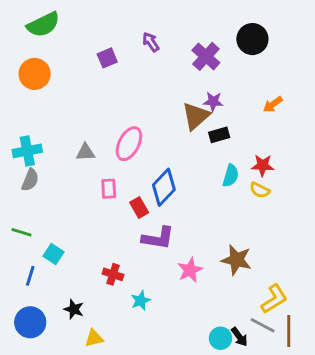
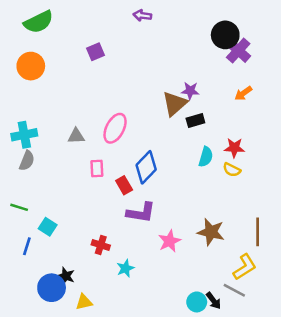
purple arrow: (151, 42) -> (142, 15), moved, turned -48
purple cross: (206, 56) -> (238, 50), moved
blue circle: (30, 322) -> (52, 288), moved
brown line: (289, 331) -> (258, 232), moved

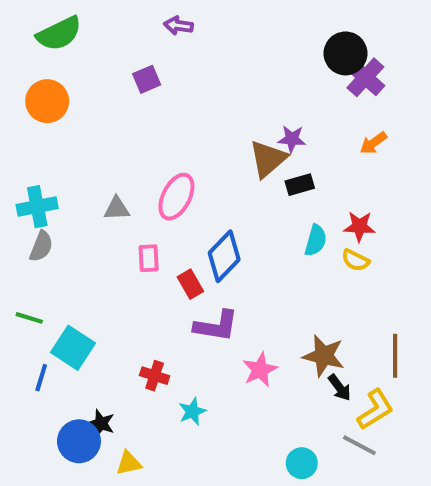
purple arrow: (142, 15) -> (178, 26), moved
cyan square: (48, 227) -> (73, 348), size x1.5
black arrow: (214, 301) -> (340, 388), moved

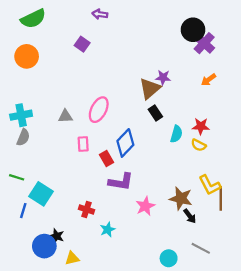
purple square: (147, 79) -> (82, 44), turned -32
black rectangle: (300, 185) -> (155, 113), moved, turned 72
yellow L-shape: (375, 409) -> (210, 185), moved, turned 95

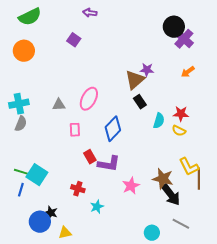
red rectangle: (106, 158) -> (90, 157), moved
green line: (17, 177) -> (21, 172), moved
black arrow: (190, 216) -> (171, 195), size x1.6

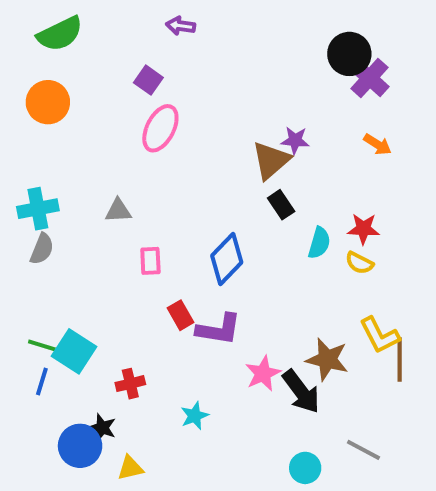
orange arrow: (188, 72) -> (378, 144), turned -112
pink ellipse: (89, 99) -> (160, 128), moved
red cross: (78, 189) -> (130, 384), moved, turned -32
black arrow: (171, 195) -> (301, 392), moved

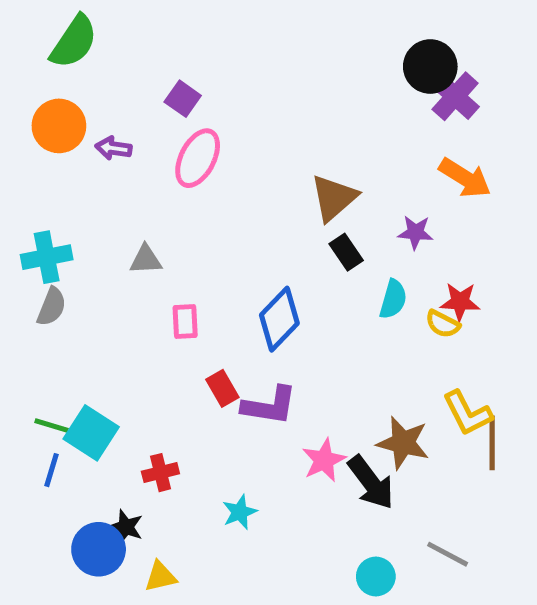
purple arrow: (181, 26) -> (113, 148), moved
green semicircle: (60, 34) -> (74, 42), turned -30
purple star: (295, 140) -> (415, 232), moved
orange arrow: (378, 144) -> (465, 178), size x1.5
red star: (363, 229) -> (460, 302), moved

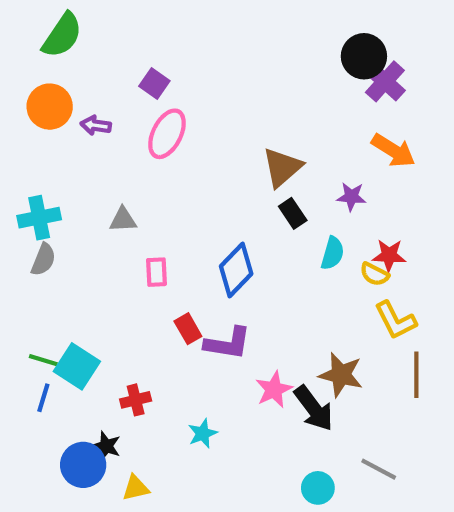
yellow L-shape: (467, 413) -> (395, 320), moved

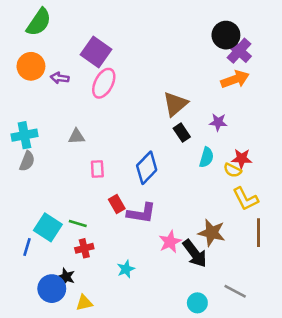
purple square: (154, 83) -> (96, 52), size x1.6
orange arrow: (393, 151) -> (235, 79), moved, turned -52
green line: (43, 360) -> (78, 224), moved

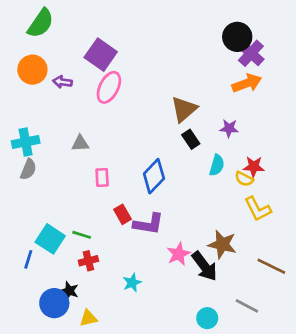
brown line: (258, 233) -> (271, 266), moved, turned -64

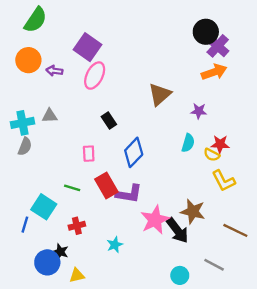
black rectangle: (191, 139) -> (109, 120), moved
gray triangle: (80, 143) -> (50, 116), moved
red rectangle: (123, 214) -> (106, 186), size x1.5
green line: (82, 235) -> (72, 188), moved
pink star: (179, 254) -> (155, 220), size x1.4

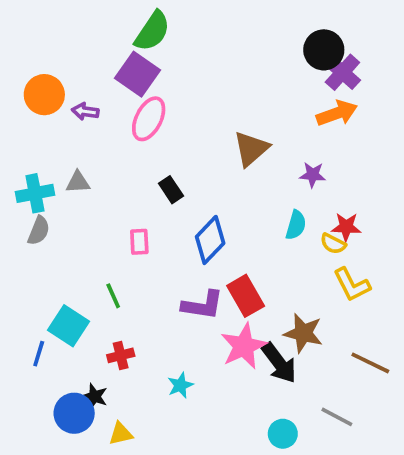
green semicircle: (35, 20) -> (152, 31), moved
red rectangle: (106, 186) -> (246, 296), moved
green line: (72, 188) -> (113, 296), turned 49

